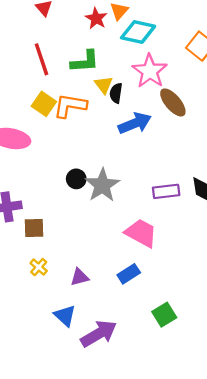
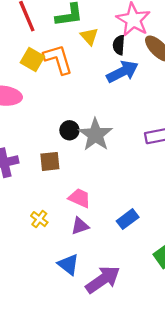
black semicircle: (116, 93) -> (119, 45), moved
orange L-shape: (70, 106) -> (58, 59), turned 68
brown square: (34, 228) -> (50, 161), moved
pink trapezoid: (141, 233) -> (80, 198), moved, size x0.7

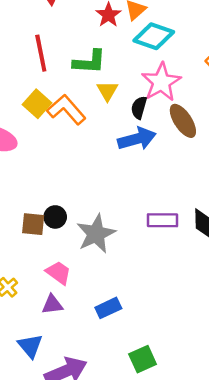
orange L-shape: (58, 59) -> (66, 110), turned -36
black circle: (69, 130) -> (55, 217), moved
gray star: (95, 135) -> (96, 234), moved

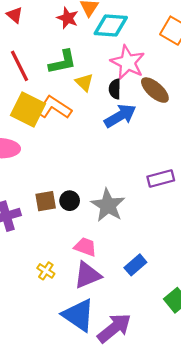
yellow square: (37, 104) -> (28, 110), size x1.4
brown square: (33, 224) -> (46, 201), moved
purple triangle: (52, 305) -> (87, 275), size x1.5
blue triangle: (30, 346) -> (78, 315), size x1.5

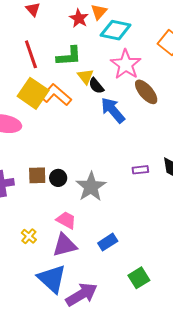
black semicircle: (115, 89) -> (96, 86), moved, turned -48
blue arrow: (120, 116) -> (113, 110), turned -108
purple rectangle: (161, 179) -> (140, 170), size x0.7

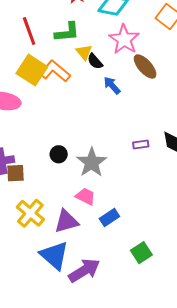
blue arrow: (113, 110) -> (112, 85), size x0.7
brown square: (37, 175) -> (16, 173), moved
pink trapezoid: (66, 220) -> (85, 196), moved
yellow cross: (29, 236) -> (30, 213), size x1.8

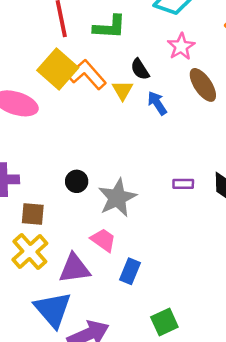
pink star: (124, 39) -> (181, 47), size x0.7
yellow triangle: (84, 52) -> (123, 90), moved
brown square: (16, 173) -> (33, 214), moved
blue rectangle: (109, 218) -> (130, 271), turned -42

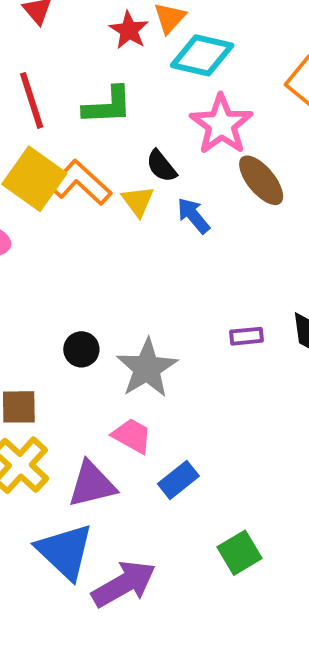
pink star: (181, 47) -> (221, 124), size x1.4
blue rectangle: (130, 271) -> (178, 480), turned 35

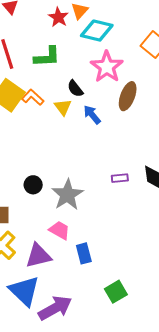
brown ellipse: (261, 180) -> (128, 96), turned 60
orange L-shape: (80, 183) -> (33, 97), size x0.7
blue rectangle: (178, 480) -> (84, 253), turned -66

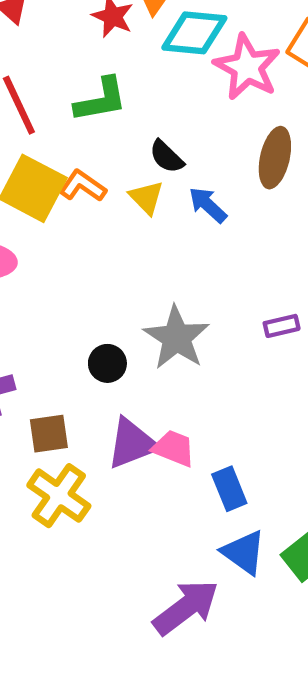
pink star: (107, 67) -> (247, 67), moved
gray star: (67, 195) -> (177, 338), moved
purple triangle: (38, 256) -> (132, 443), moved
blue triangle: (24, 291) -> (244, 552), moved, size x0.7

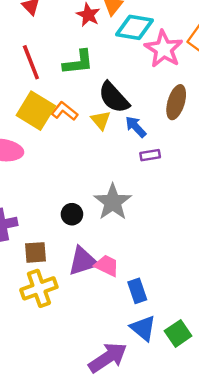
black semicircle: (167, 157) -> (114, 98), size x1.6
purple rectangle: (282, 326) -> (150, 155), moved
yellow cross: (59, 496) -> (39, 288), turned 32

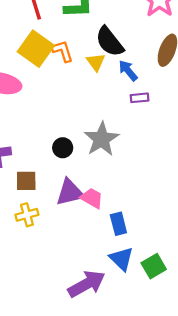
orange L-shape: (64, 111) -> (63, 51), turned 30
yellow cross: (39, 288) -> (27, 215), size x0.7

